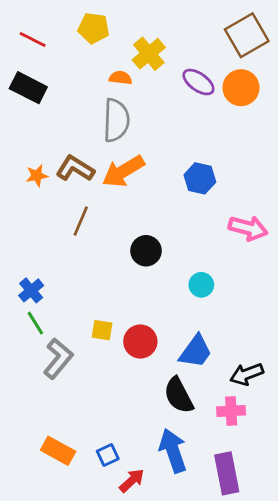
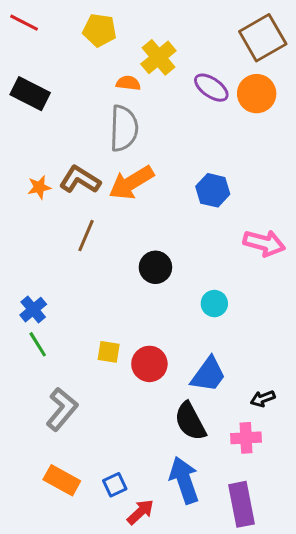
red line: (33, 39) -> (24, 23), moved
gray L-shape: (58, 359) -> (62, 409), moved
black arrow: (247, 374) -> (263, 399), size x0.7

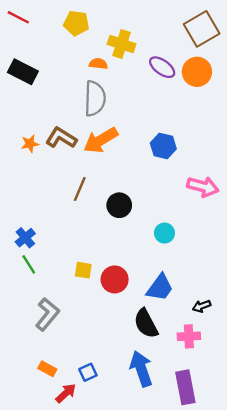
yellow cross: (158, 57) -> (122, 44), turned -32
brown line: (86, 236) -> (80, 189), moved
orange rectangle: (62, 480) -> (47, 369), size x0.7
red arrow: (140, 512) -> (66, 393), moved

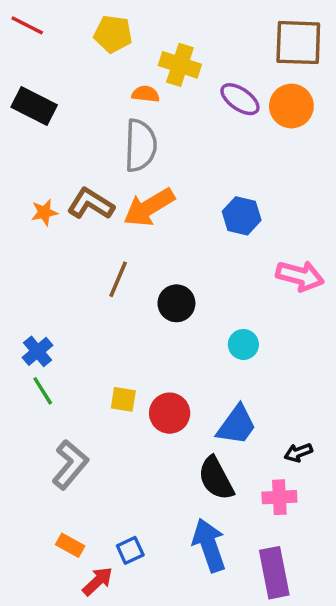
brown square: (202, 29) -> (298, 43), turned 32

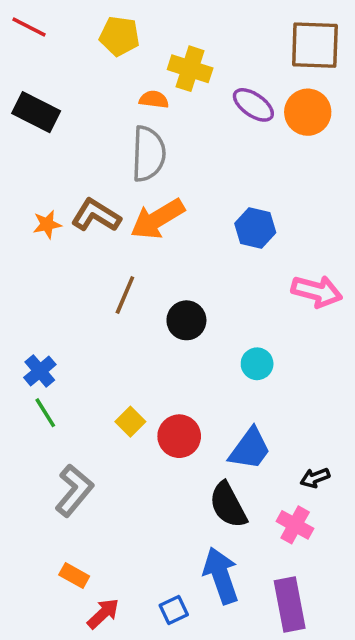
yellow square: (123, 399) -> (130, 422), turned 36
pink cross: (279, 497) -> (295, 525), turned 32
blue square: (130, 550) -> (174, 610), moved

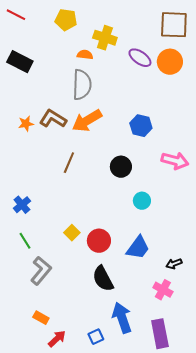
black circle: (186, 320) -> (121, 167), moved
green line: (45, 413) -> (25, 241), moved
black semicircle: (228, 505) -> (103, 279), moved

